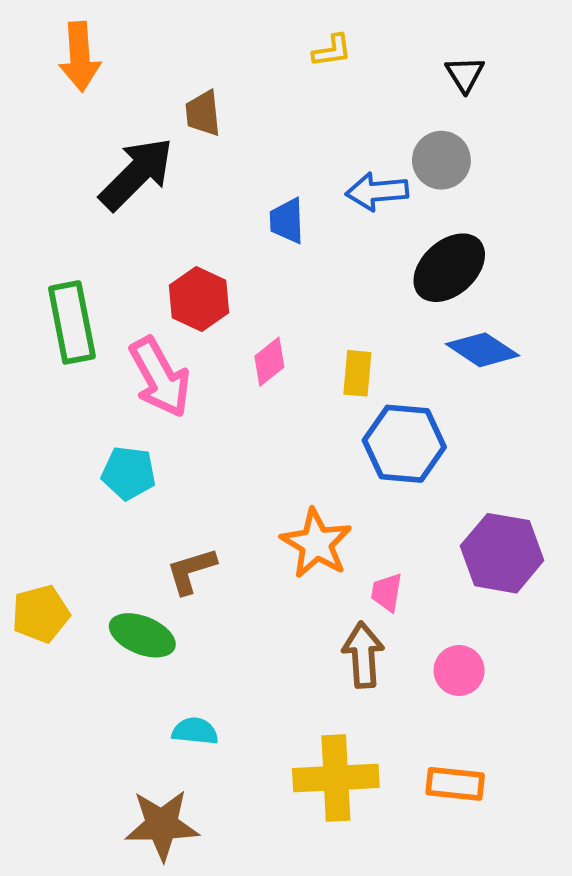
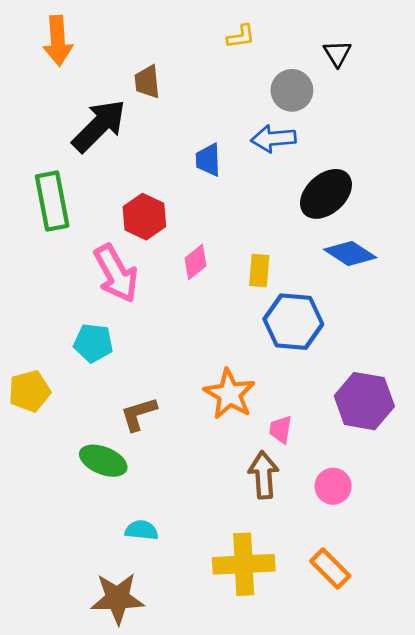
gray circle: (441, 160) -> (292, 90), moved
green rectangle: (72, 322) -> (52, 201), moved
yellow pentagon: (41, 614) -> (29, 391), moved
orange rectangle: (455, 784) -> (330, 568), turned 39

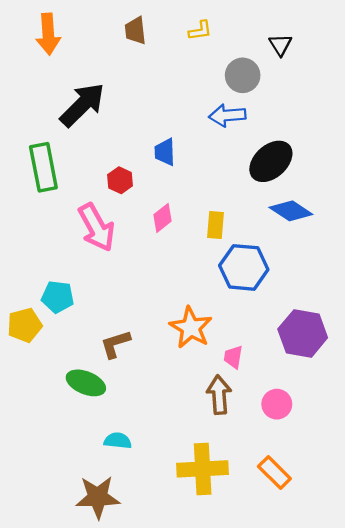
brown trapezoid: (147, 82) -> (135, 31), moved
blue trapezoid: (208, 160) -> (165, 152), moved
red hexagon: (144, 217) -> (120, 180), size x0.7
cyan pentagon: (93, 343) -> (58, 297), moved

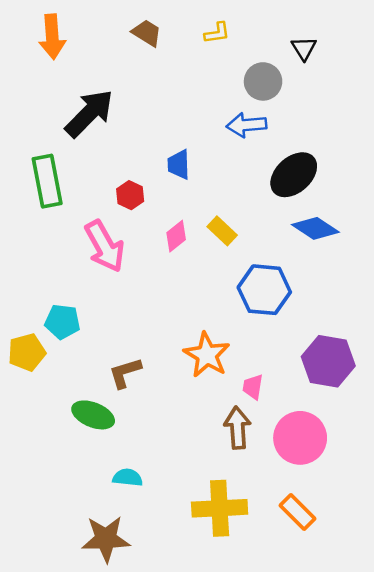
brown trapezoid: (135, 31) -> (147, 33), turned 128
yellow rectangle: (216, 225) -> (222, 231), moved, turned -52
pink circle: (277, 404) -> (300, 438), size x1.6

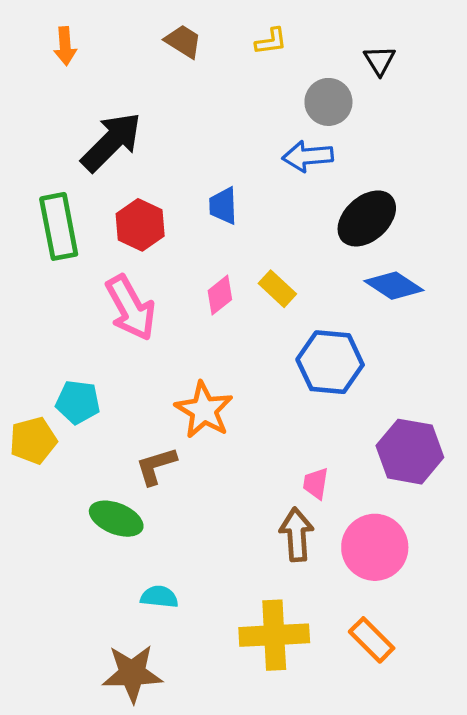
orange arrow: (52, 37) -> (65, 46), size x0.7
red hexagon: (130, 195) -> (140, 225), moved, size x1.4
orange star: (207, 355) -> (204, 410), moved

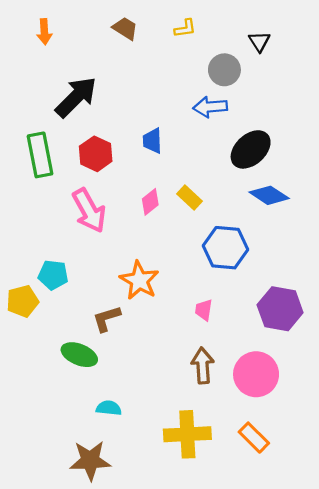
pink trapezoid: (316, 483) -> (204, 310), moved

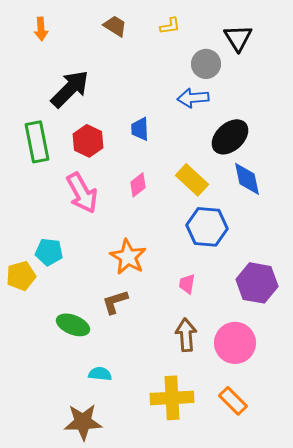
black triangle: (259, 41) -> (238, 38), size x1.4
blue diamond: (269, 195) -> (247, 179), turned 45
yellow rectangle: (190, 197) -> (192, 180), moved, size x1.4
brown L-shape: (107, 319) -> (115, 302), moved

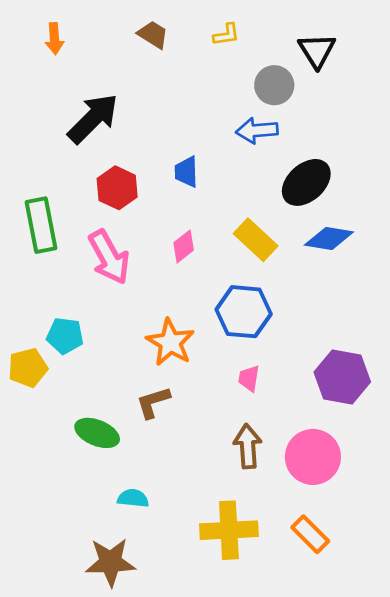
green rectangle: (37, 142) -> (41, 225), moved
blue diamond: (247, 179) -> (329, 238), turned -69
blue hexagon: (207, 227) -> (244, 312), moved

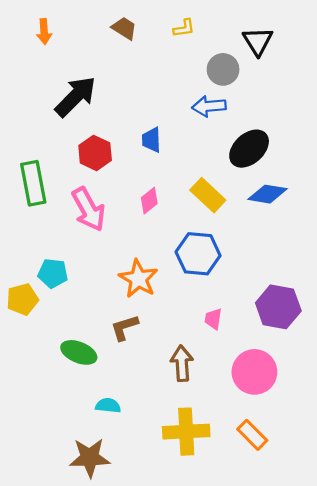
pink trapezoid: (249, 378) -> (213, 319), moved
brown arrow: (248, 446) -> (182, 363), moved

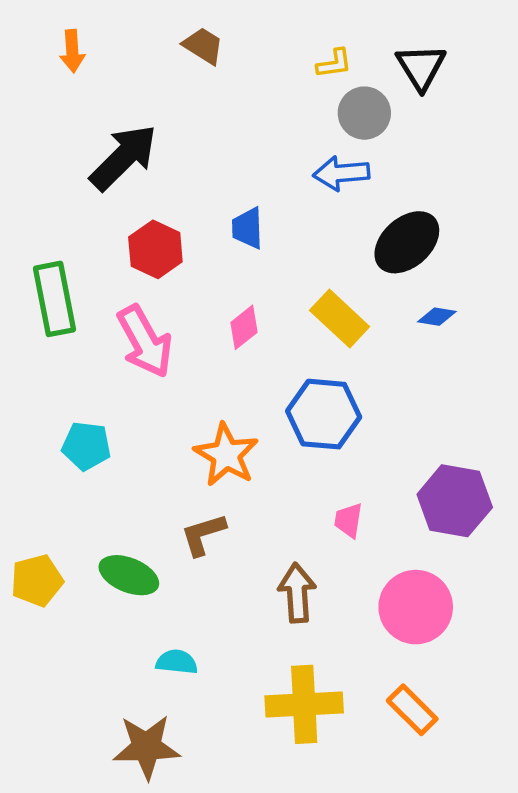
yellow L-shape: (184, 28) -> (334, 63), moved
blue diamond: (267, 194) -> (437, 317), size x0.6
yellow pentagon: (22, 299) -> (37, 580), moved

